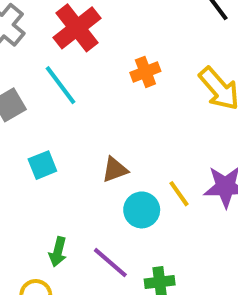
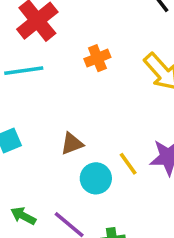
cyan line: (61, 85) -> (24, 71), turned -60
green arrow: (58, 252) -> (23, 216), turned 105

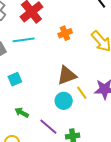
brown triangle: (72, 144) -> (67, 75), moved, size x1.5
green arrow: (23, 216) -> (22, 113), moved

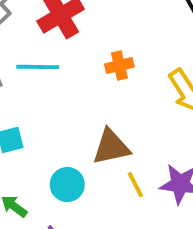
cyan circle: (64, 101) -> (67, 185), moved

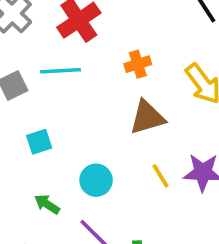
brown triangle: (111, 147) -> (147, 117), moved

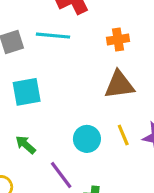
cyan square: (39, 142) -> (27, 92), size x1.4
cyan circle: (96, 180) -> (87, 139), moved

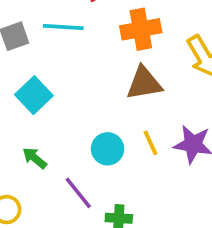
orange cross: (118, 39) -> (141, 29), size x1.5
cyan square: (27, 92) -> (34, 95), turned -32

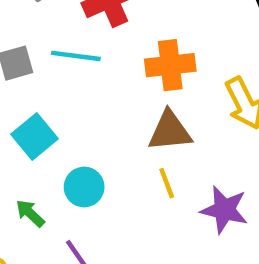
yellow line: (151, 143) -> (167, 183), moved
cyan circle: (108, 149) -> (84, 187), moved

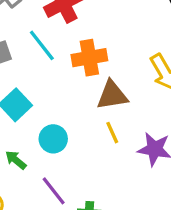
cyan line: (76, 56) -> (42, 45), turned 48
orange cross: (170, 65) -> (89, 58), moved

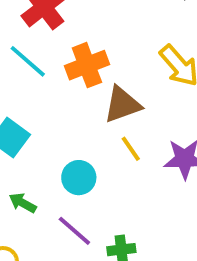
cyan circle: (53, 139) -> (79, 178), moved

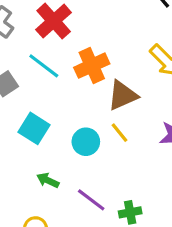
yellow line: (131, 149) -> (119, 133), moved
cyan circle: (79, 178) -> (86, 142), moved

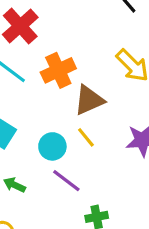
purple line: (91, 200) -> (66, 181), moved

